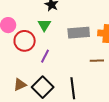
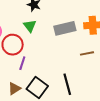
purple line: (45, 56) -> (22, 63), moved

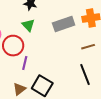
black line: (67, 84) -> (85, 74), moved

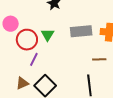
green triangle: (28, 25) -> (48, 35), moved

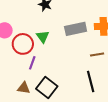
brown triangle: (22, 83) -> (24, 88), turned 40

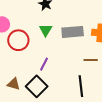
green triangle: (43, 37) -> (46, 30), moved
purple line: (32, 63) -> (44, 64), moved

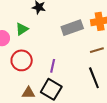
green triangle: (46, 30) -> (22, 29), moved, turned 40
red circle: (18, 40) -> (22, 60), moved

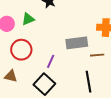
gray rectangle: (72, 28) -> (77, 43), moved
brown triangle: (28, 93) -> (11, 76), moved

